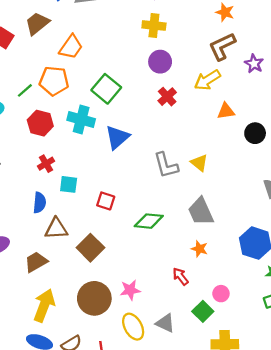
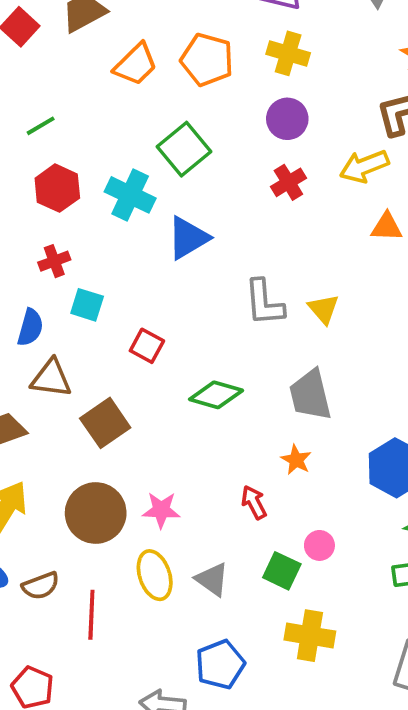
orange pentagon: (54, 81) -> (207, 60), moved
green square: (203, 311) -> (282, 571), turned -30

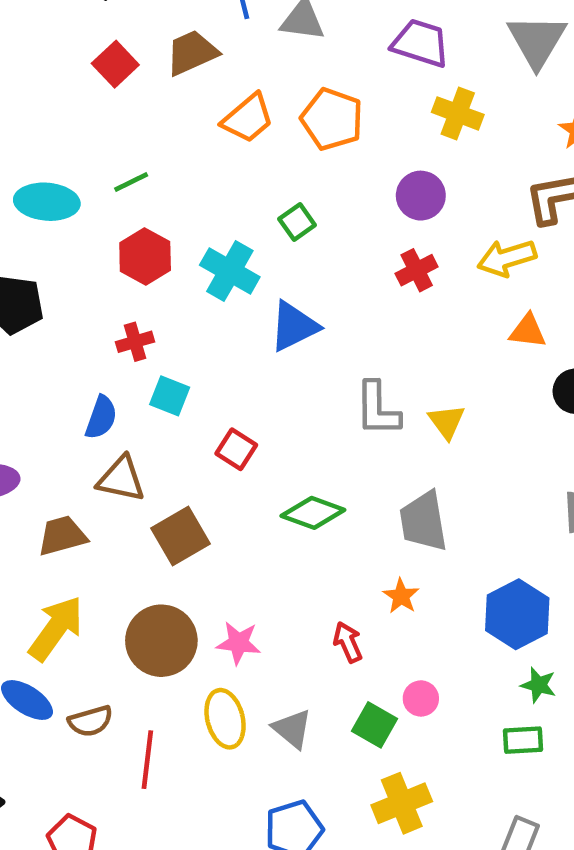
yellow cross: (288, 53) -> (458, 113), moved
green square: (184, 149) -> (297, 222), size x0.6
yellow cross: (310, 636) -> (402, 803), turned -36

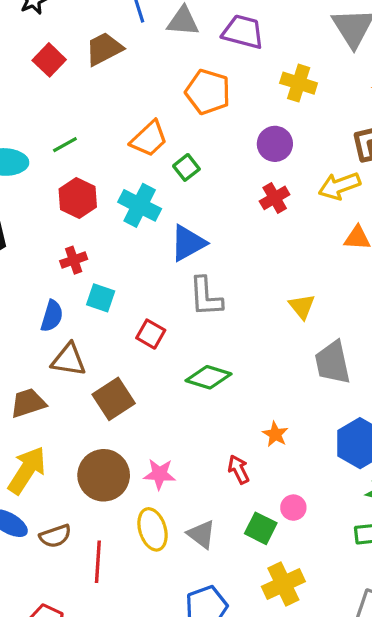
purple trapezoid: (420, 43) -> (243, 32), moved
orange trapezoid: (248, 118) -> (149, 139), moved
gray L-shape: (378, 409) -> (206, 297), moved
gray trapezoid: (423, 521) -> (333, 363), moved

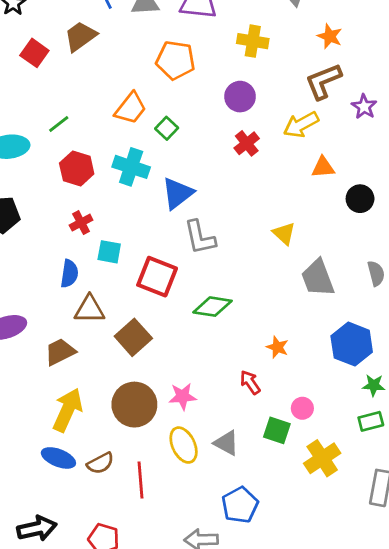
red square: (151, 334) -> (157, 277), size x1.6
yellow cross: (283, 584) -> (322, 458), moved

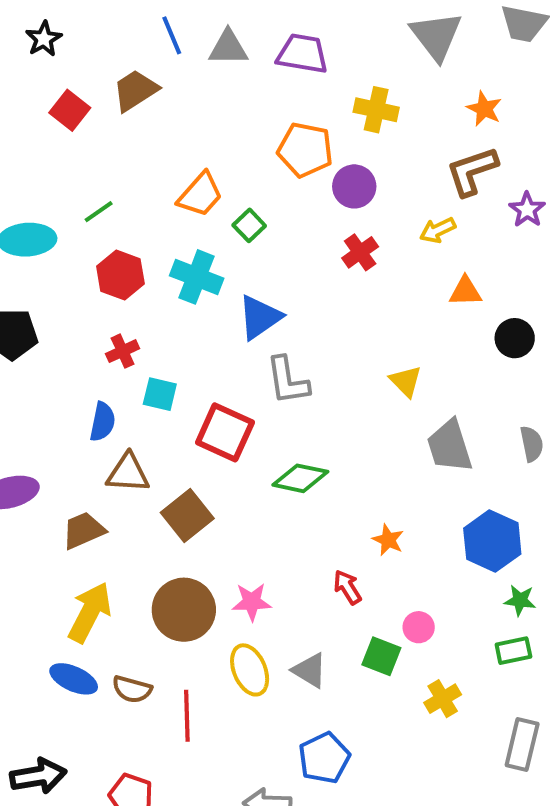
orange pentagon: (175, 60) -> (305, 150), moved
yellow arrow: (301, 125) -> (438, 230), size x0.7
yellow cross: (322, 458) -> (443, 699), size x0.7
brown semicircle: (100, 463) -> (132, 689), turned 40

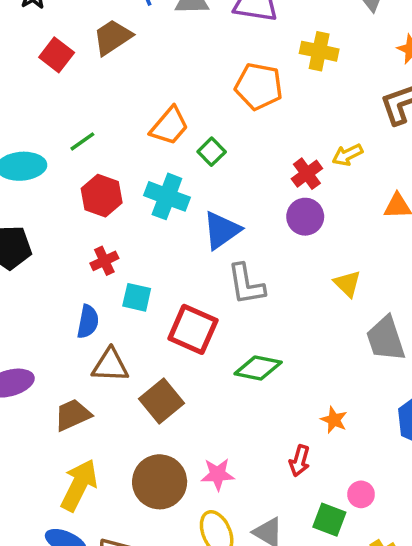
purple circle: (354, 186) -> (305, 217), moved
yellow arrow: (438, 230) -> (347, 155), moved
red arrow: (347, 587) -> (300, 461), turned -132

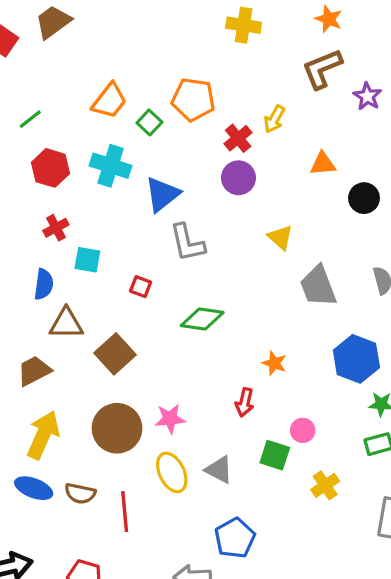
orange pentagon: (259, 86) -> (193, 99), moved
yellow arrow: (347, 155) -> (274, 119), turned -32
red square: (193, 329) -> (141, 287), size x0.5

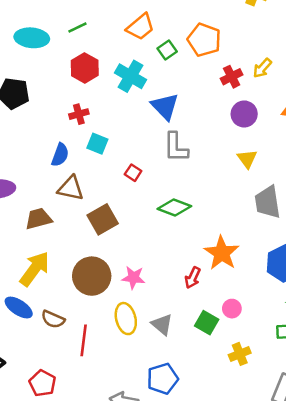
purple circle: (238, 178) -> (244, 114), moved
blue triangle: (162, 194) -> (165, 106), turned -48
orange star: (274, 363) -> (222, 253), size x1.8

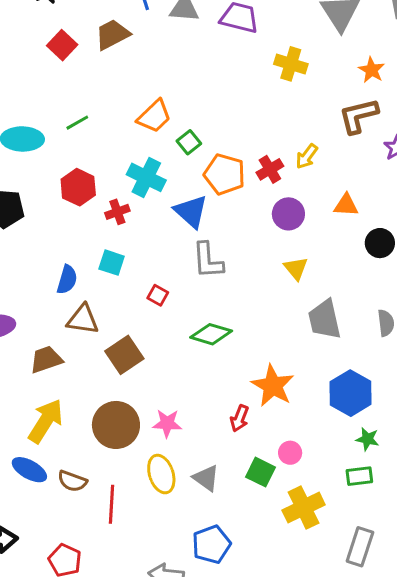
orange pentagon: (204, 40) -> (225, 174), moved
red hexagon: (85, 68) -> (78, 187), moved
red cross: (79, 114) -> (117, 212), moved
yellow cross: (240, 354) -> (304, 508), size x1.5

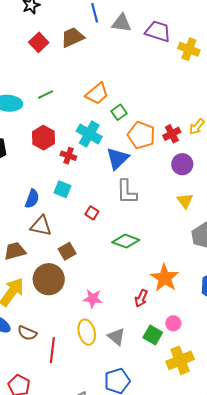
yellow cross: (291, 64) -> (189, 49), moved
blue triangle: (191, 211) -> (117, 159), turned 30
red cross: (117, 212) -> (68, 156), turned 35
brown square: (124, 355) -> (67, 251), size x0.7
brown circle: (116, 425) -> (49, 279), moved

